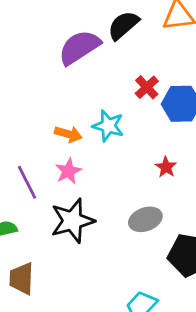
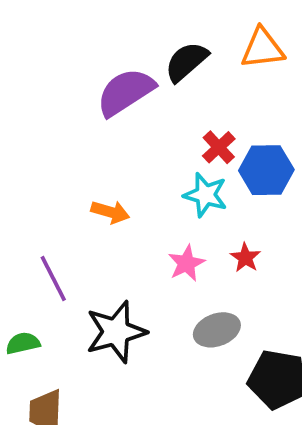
cyan star: (108, 126) -> (205, 195), moved
pink star: (68, 171) -> (186, 263), moved

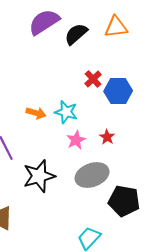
purple semicircle: (126, 92) -> (44, 22), moved
cyan star: (205, 195) -> (66, 112), moved
gray ellipse: (217, 330) -> (92, 175), size x1.4

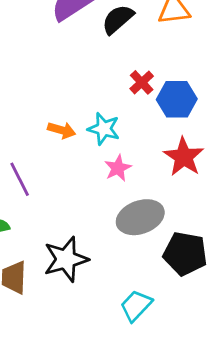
red star: (107, 137) -> (184, 157), moved, size x1.8
black star: (39, 176) -> (66, 259), moved

